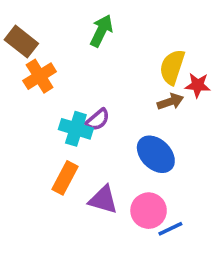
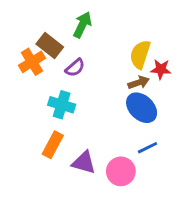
brown rectangle: (21, 42) -> (50, 46), moved
purple semicircle: (98, 120) -> (75, 68), moved
blue ellipse: (156, 154) -> (142, 108), moved
blue line: (170, 229) -> (147, 148), moved

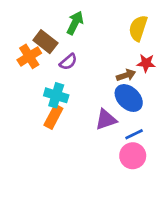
yellow semicircle: (140, 54) -> (138, 28), moved
orange rectangle: (53, 145) -> (53, 117), moved
purple triangle: (84, 162) -> (106, 120), moved, turned -35
pink circle: (121, 171) -> (133, 156), moved

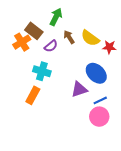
yellow semicircle: (138, 28) -> (90, 38), moved, turned -72
brown arrow: (126, 75) -> (69, 37), moved, turned -104
orange rectangle: (53, 117) -> (33, 95), moved

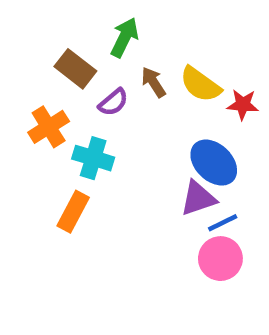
orange cross: (22, 42) -> (49, 127), moved
purple triangle: (79, 89) -> (198, 198), moved

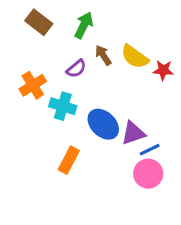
brown rectangle: (75, 69) -> (39, 22), moved
blue ellipse: (214, 163) -> (103, 124), moved
orange rectangle: (73, 212) -> (69, 160), moved

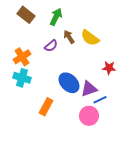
red star: (163, 70) -> (109, 68), moved
cyan cross: (63, 106) -> (22, 78), moved
pink circle: (148, 174) -> (89, 116), moved

